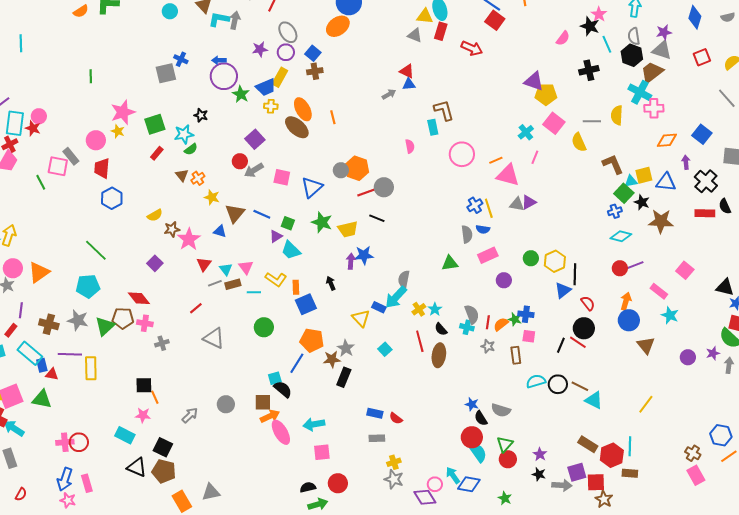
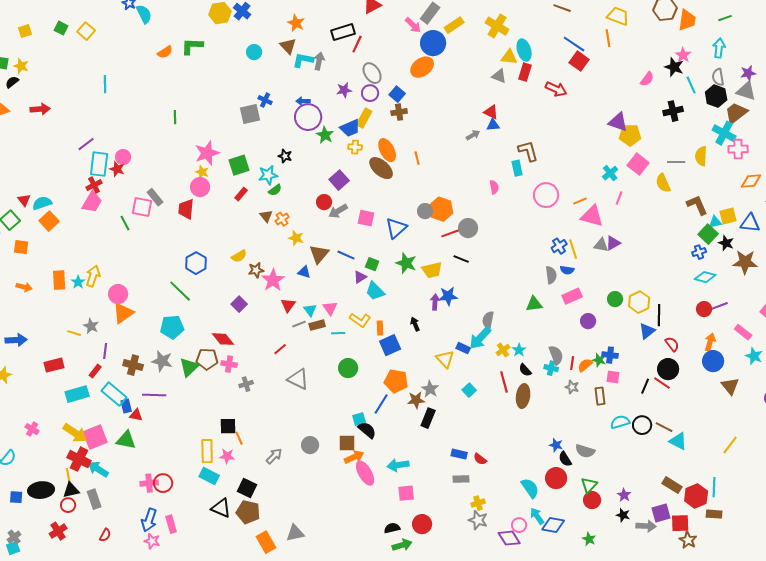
pink circle: (96, 140) -> (200, 187), moved
blue hexagon: (112, 198) -> (196, 263), moved
pink circle: (13, 268) -> (118, 294), moved
yellow rectangle: (91, 368) -> (207, 451), moved
cyan semicircle: (478, 452) -> (530, 488), moved

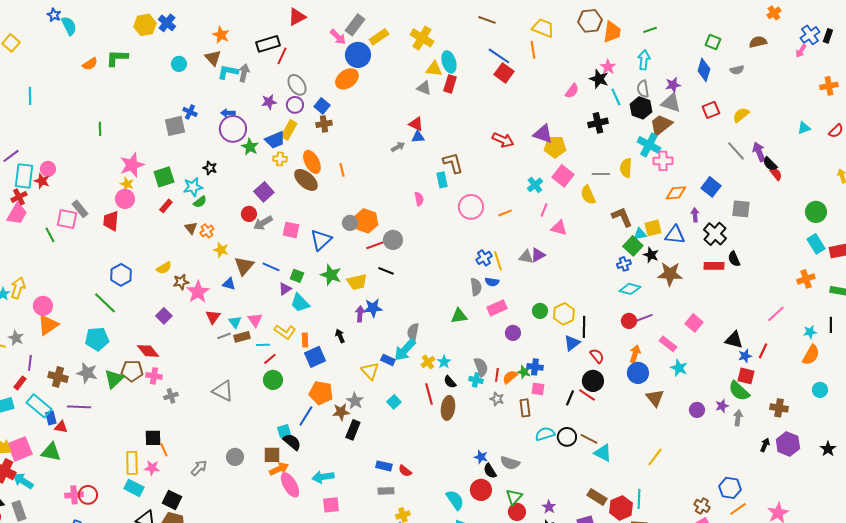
red arrow: (556, 89) -> (503, 140), moved
pink triangle: (592, 216) -> (559, 228), moved, size x0.7
red line: (280, 349) -> (270, 359), moved

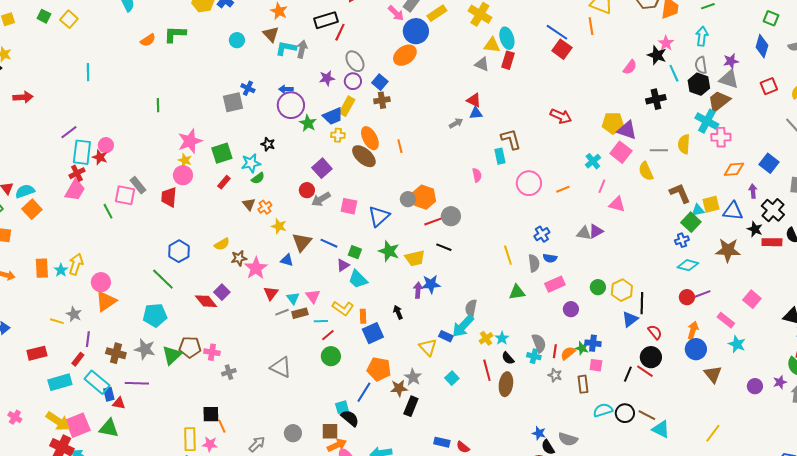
purple triangle: (543, 134) -> (627, 130), moved
black star: (651, 255) -> (755, 229), moved
yellow line: (498, 261) -> (508, 255), moved
red diamond: (148, 351) -> (206, 301), moved

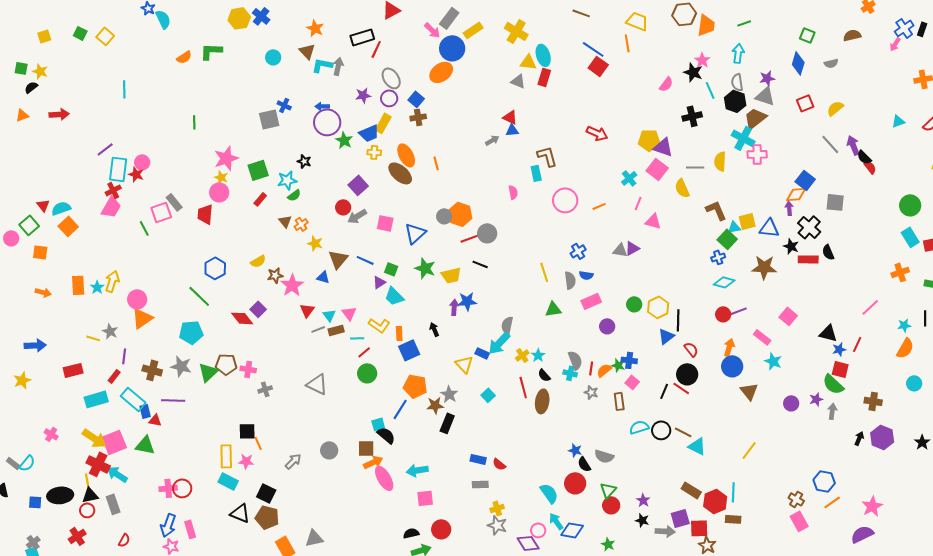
orange diamond: (734, 169) -> (796, 194), moved
pink square: (125, 195) -> (161, 212), turned -30
pink square: (596, 365) -> (632, 382), turned 32

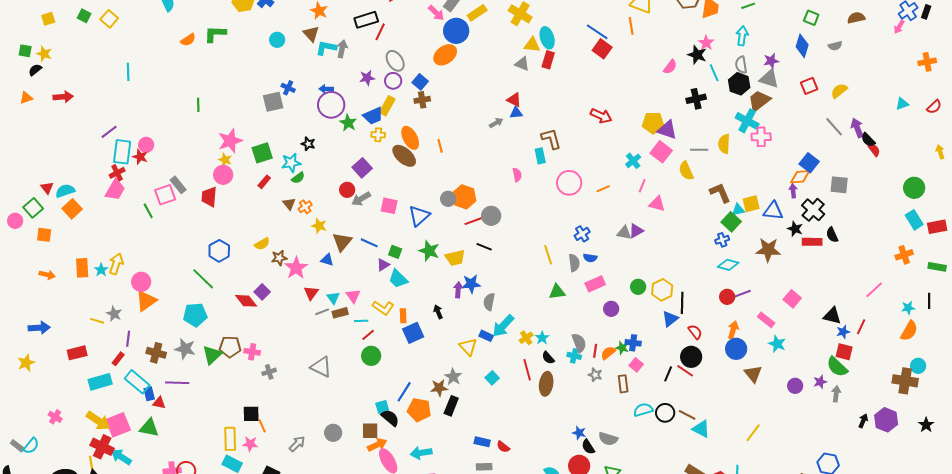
gray semicircle: (507, 325) -> (489, 302), moved
orange pentagon: (415, 386) -> (419, 410), moved
brown cross: (873, 401) -> (905, 381), moved, size x1.4

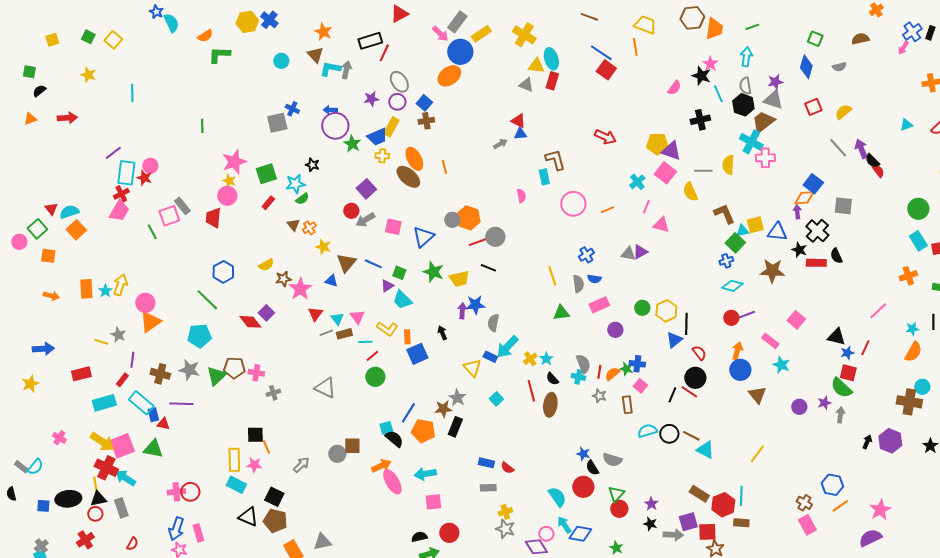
orange semicircle: (188, 40) -> (205, 36), moved
yellow star: (44, 54) -> (88, 75), moved
brown square: (370, 431) -> (352, 446), moved

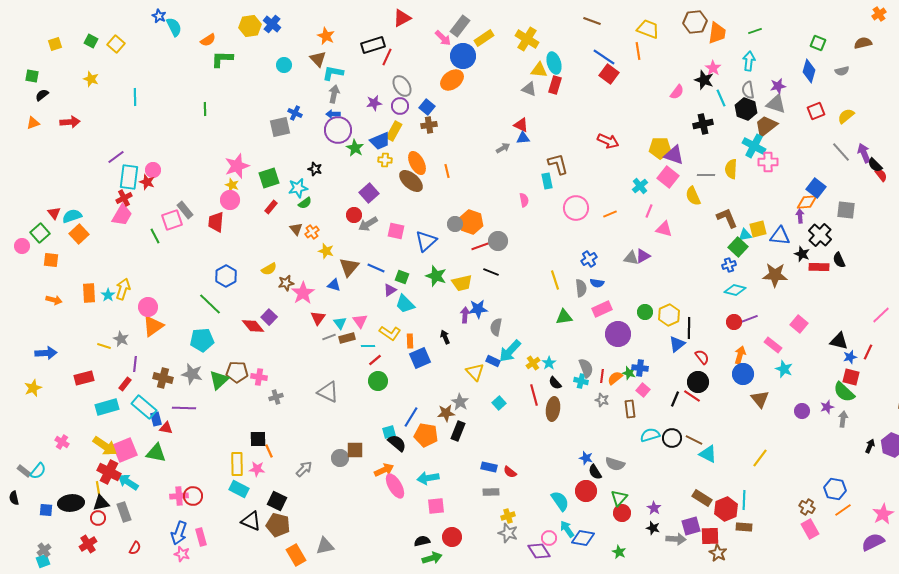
gray arrow: (346, 70) -> (334, 94), moved
green line: (202, 126) -> (205, 109), moved
purple circle: (615, 330) -> (618, 334), size x1.6

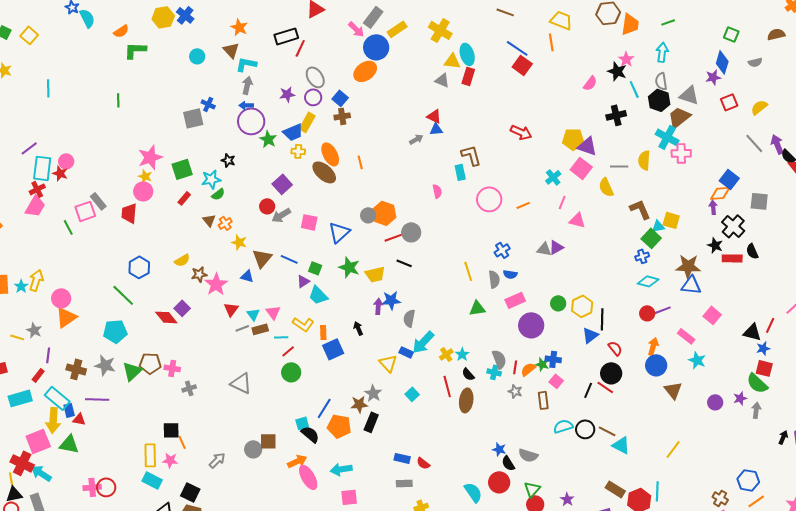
purple star: (778, 86) -> (713, 77), moved
yellow square: (758, 229) -> (671, 220), turned 30
blue triangle: (780, 236) -> (691, 285), moved
red line: (868, 352) -> (770, 325), moved
yellow arrow: (105, 446) -> (53, 420), moved, turned 60

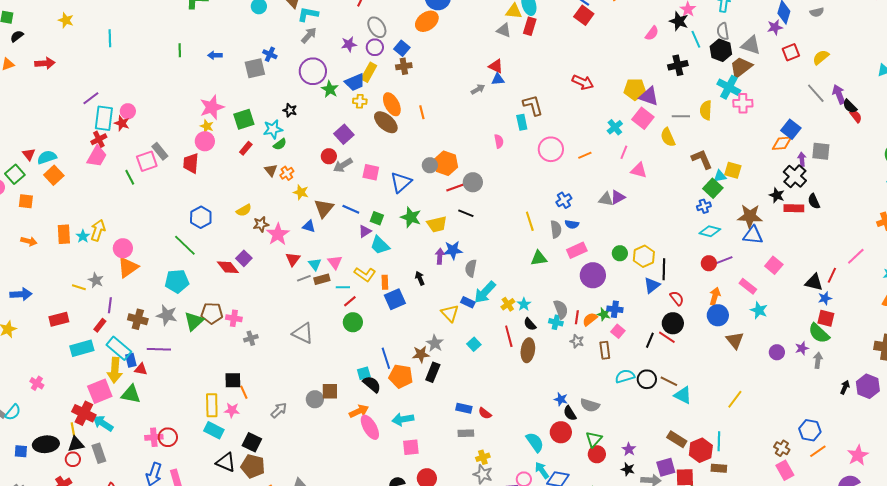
gray arrow: (247, 85) -> (309, 35), turned 30
blue arrow: (246, 105) -> (215, 55), moved
purple arrow: (713, 207) -> (802, 159), moved
blue line: (324, 408) -> (386, 358), turned -50

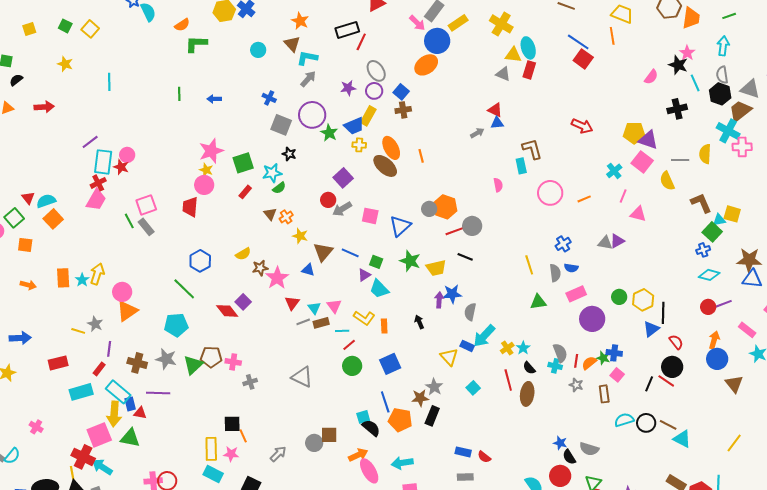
gray square: (255, 68) -> (281, 125), moved, turned 35
gray rectangle: (160, 151) -> (146, 227), moved
blue square: (395, 299) -> (390, 364), moved

